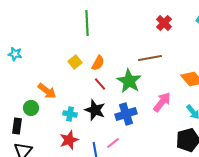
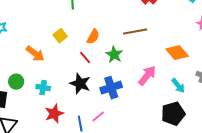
orange semicircle: (98, 63) -> (93, 37), moved
green star: (129, 81) -> (114, 55), size x0.7
orange arrow: (47, 91) -> (35, 54), moved
cyan cross: (70, 114) -> (43, 88), moved

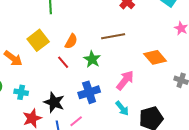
yellow square: (60, 36) -> (38, 40), size x1.5
black star: (80, 84) -> (54, 102), moved
cyan arrow: (178, 86) -> (122, 108), moved

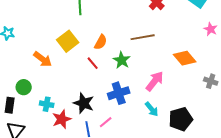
cyan cross: (21, 92) -> (47, 104), moved

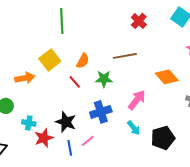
orange arrow: (43, 59) -> (25, 78), turned -48
green star: (122, 60) -> (104, 79), turned -30

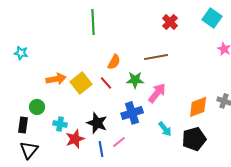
yellow square: (50, 60) -> (81, 83), moved
orange diamond: (167, 77) -> (198, 107), moved, turned -70
pink arrow: (137, 100) -> (157, 93), moved

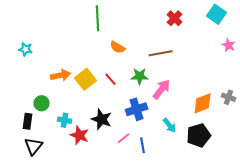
orange semicircle: (114, 62) -> (118, 47), moved, turned 91
red star: (75, 139) -> (80, 135), turned -30
blue line: (101, 149) -> (143, 145), moved

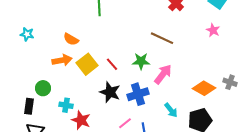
pink star: (229, 45) -> (213, 30), moved
orange semicircle: (118, 47) -> (71, 39), moved
brown line: (161, 53) -> (162, 38), turned 35
orange diamond: (203, 103) -> (204, 88), turned 50
black star: (102, 119) -> (110, 92), moved

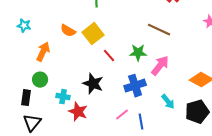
orange arrow: (62, 60) -> (43, 52), moved, turned -54
yellow square: (87, 64) -> (93, 34), moved
black star: (110, 92) -> (93, 84), moved

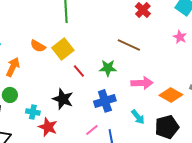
pink arrow: (160, 66) -> (142, 83), moved, turned 50

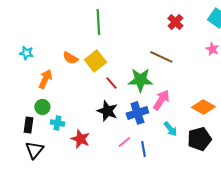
green star: (108, 68) -> (140, 80), size x1.4
pink arrow: (142, 83) -> (161, 100), moved, turned -55
black star: (63, 99) -> (107, 111), moved
cyan cross: (33, 112) -> (57, 123), moved

